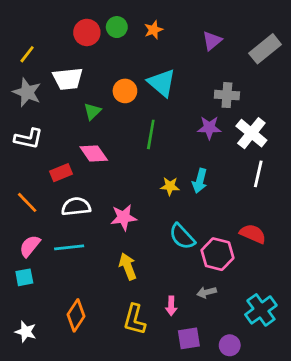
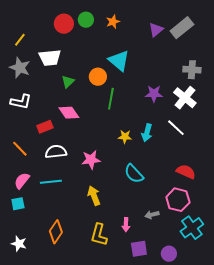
gray rectangle: (265, 49) -> (182, 28), moved
orange circle: (125, 91) -> (98, 77), moved
gray cross: (227, 95) -> (192, 70), moved
white line: (258, 174) -> (176, 128), moved, turned -60
pink hexagon: (217, 254) -> (178, 200), moved

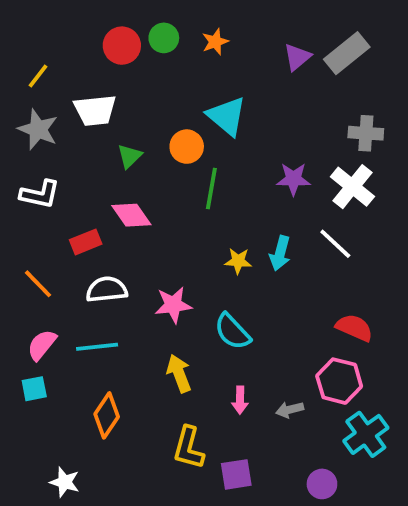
cyan semicircle: (134, 174) -> (232, 331), moved
pink arrow: (126, 225) -> (240, 400), moved
orange diamond: (56, 232) -> (107, 415), moved
white star: (19, 244) -> (65, 482), moved
purple square: (139, 249) -> (236, 474), moved

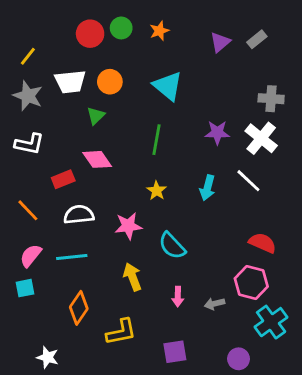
gray rectangle: (347, 53) -> (257, 39), size x0.6
orange circle: (187, 147) -> (110, 82), moved
yellow star: (238, 261) -> (157, 191), moved, turned 30
yellow L-shape: (189, 448) -> (121, 332), moved, turned -116

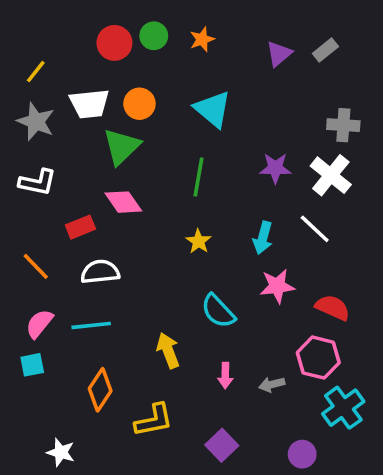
green triangle: (96, 116) -> (122, 147), size x1.6
pink star: (128, 226) -> (277, 286), moved
purple square: (175, 352) -> (222, 445), turned -35

